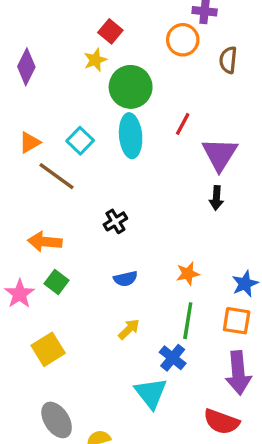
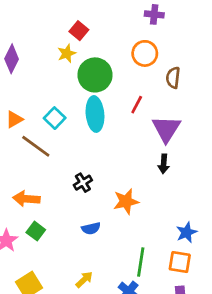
orange circle: (183, 40) -> (145, 53), moved
brown semicircle: (228, 60) -> (173, 78), moved
orange star: (188, 274) -> (126, 201), moved, size x1.4
yellow arrow: (129, 329) -> (84, 280), moved

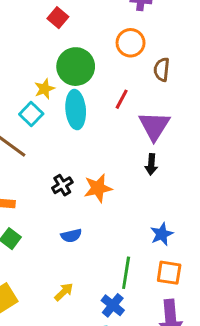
yellow star: (67, 53) -> (45, 89), moved
orange star: (126, 201) -> (98, 188), moved
blue star: (186, 232) -> (162, 234), moved

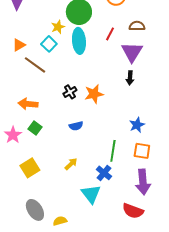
brown semicircle: (162, 69) -> (137, 26), moved, turned 84

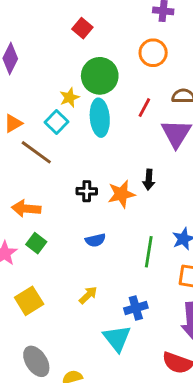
black arrow: (130, 78) -> (149, 180), moved
black cross: (70, 92) -> (87, 191), turned 32
green line: (113, 151) -> (149, 252), moved
blue cross: (104, 173) -> (136, 308), turned 35

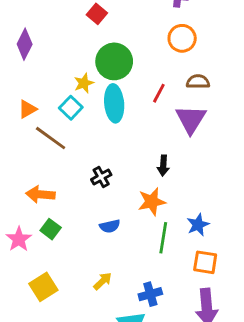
orange circle: (153, 53) -> (182, 38), moved
black cross: (87, 191) -> (101, 177), turned -30
orange star: (121, 194) -> (152, 202), moved

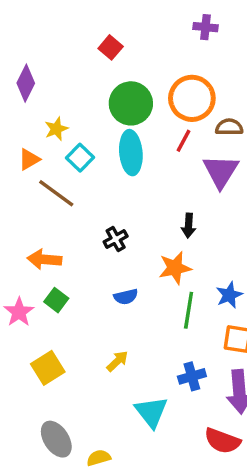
orange circle: (182, 38) -> (192, 98), moved, size x1.4
yellow star: (84, 83) -> (56, 129), moved
blue cross: (150, 294) -> (192, 376), moved

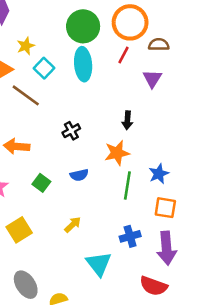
purple triangle: (221, 171) -> (152, 79), size x0.7
green square: (56, 300) -> (41, 183), moved

